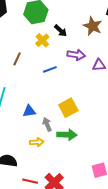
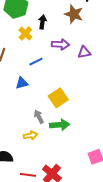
black arrow: (61, 31) -> (42, 22), turned -120
blue triangle: (29, 111) -> (22, 83), moved

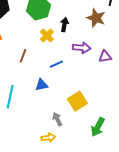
green arrow: (60, 125) -> (98, 127), moved, turned 120

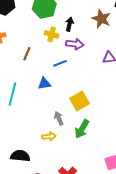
yellow cross: (47, 36) -> (52, 34), turned -32
purple arrow: (82, 48) -> (75, 44), moved
green arrow: (98, 127) -> (82, 129), moved

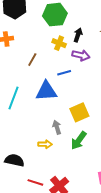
blue triangle: (44, 84) -> (46, 91), size x1.6

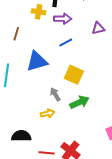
blue line: (64, 73) -> (66, 43), moved
yellow square: (79, 112) -> (74, 75), turned -30
green arrow: (79, 140) -> (79, 102), turned -138

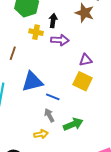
purple triangle: (98, 28) -> (86, 60), moved
blue line: (66, 43) -> (53, 97), moved, turned 48
yellow square: (74, 75) -> (82, 81), moved

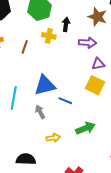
purple arrow: (60, 40) -> (88, 43), moved
brown line: (13, 53) -> (25, 47), moved
gray arrow: (49, 115) -> (40, 112), moved

